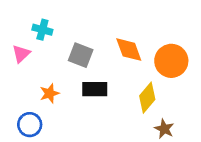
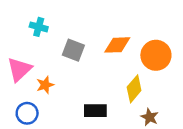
orange diamond: (129, 50) -> (117, 45), turned -72
pink triangle: (21, 54) -> (19, 69), moved, size x1.5
black rectangle: (95, 89) -> (95, 111), moved

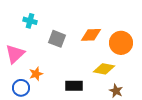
orange star: (45, 85) -> (36, 74), moved
yellow diamond: (134, 89) -> (104, 69), turned 60

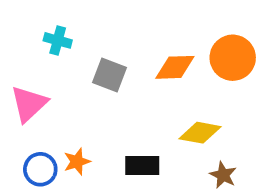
orange circle: (121, 43) -> (233, 58), moved
orange star: (36, 74) -> (77, 162), moved

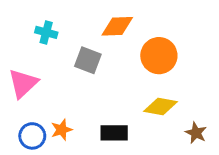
orange circle: (233, 58) -> (159, 56), moved
orange diamond: (175, 67) -> (117, 26), moved
brown star: (223, 175) -> (196, 133), moved

